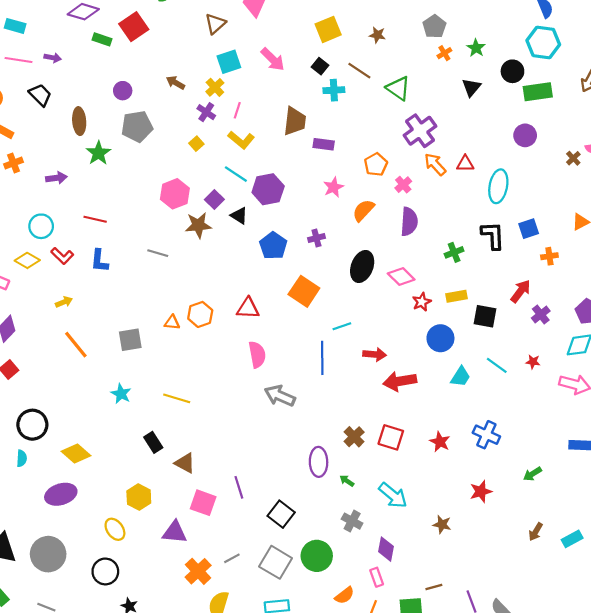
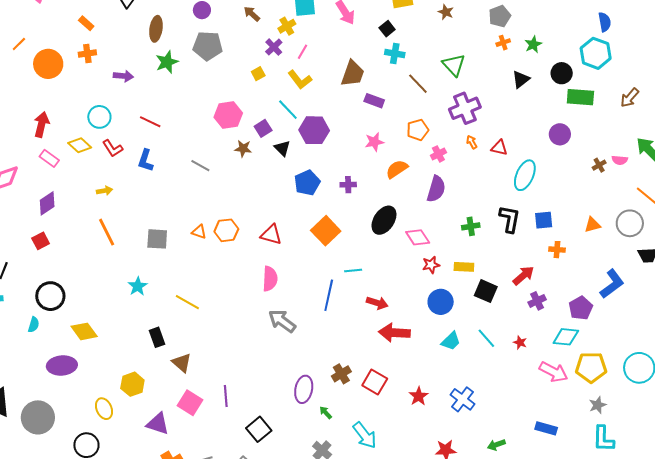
brown line: (359, 71) -> (418, 84), moved
orange arrow: (435, 164) -> (472, 142), size x0.6
brown star: (198, 225) -> (243, 149), size x0.7

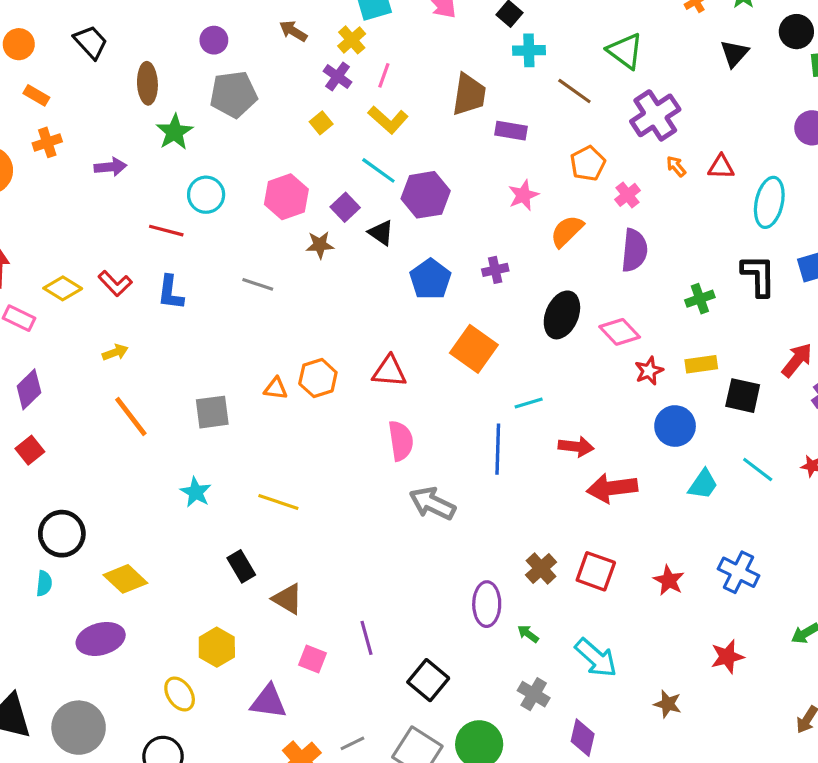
cyan circle: (99, 117) -> (206, 195), moved
pink square: (190, 403) -> (312, 659), size x0.7

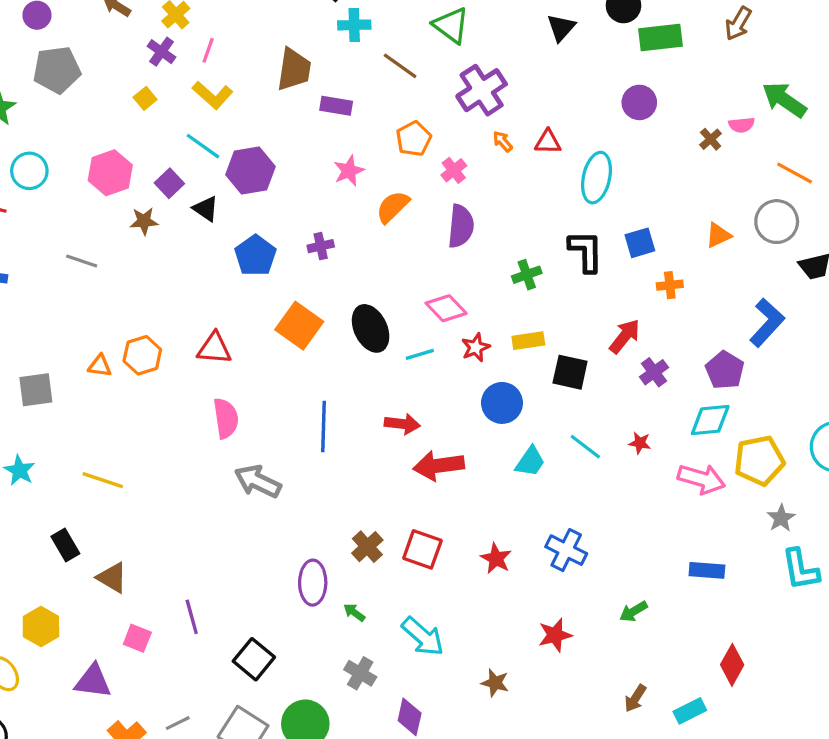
black ellipse: (562, 315) -> (371, 328), moved, turned -48
cyan line: (529, 403) -> (420, 354), moved

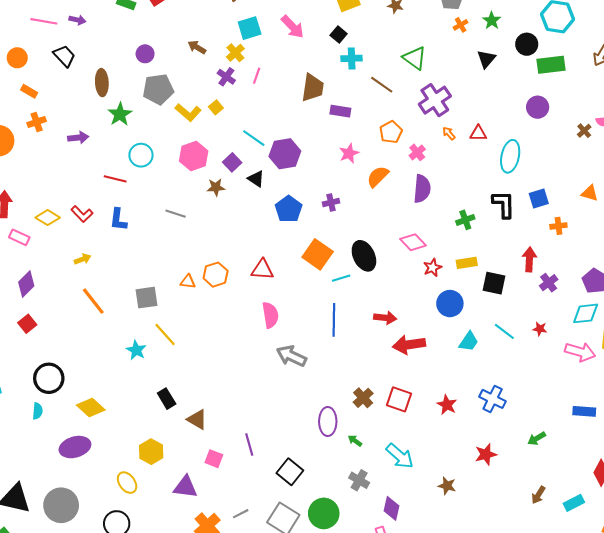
yellow L-shape: (213, 95) -> (188, 112), moved
orange triangle: (718, 235) -> (590, 193), turned 42
red arrow: (625, 336) -> (529, 259), turned -35
cyan line: (420, 354) -> (341, 278), moved
yellow line: (103, 480) -> (165, 335), moved, turned 30

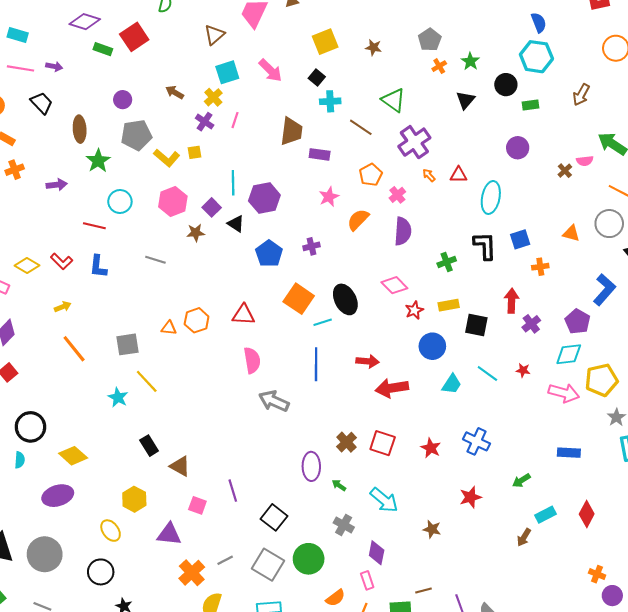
green rectangle: (551, 65) -> (531, 105), size x0.6
yellow square: (216, 107) -> (195, 152), turned 32
cyan line: (254, 138) -> (233, 183), turned 55
cyan rectangle: (574, 503) -> (546, 515), moved

